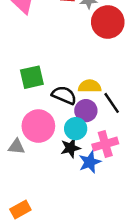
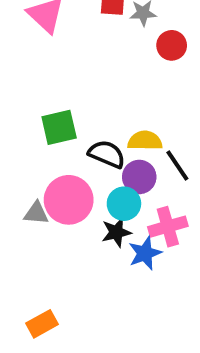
red circle: (108, 22) -> (172, 45), size x0.6
gray triangle: (17, 147) -> (36, 213), moved

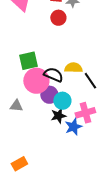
red circle: (172, 45) -> (58, 18), moved
purple circle: (139, 177) -> (49, 95), moved
pink circle: (69, 200) -> (36, 81), moved

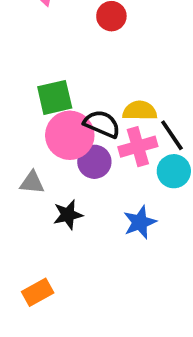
cyan circle: (62, 101) -> (174, 171), moved
pink cross: (85, 113) -> (138, 147), moved
black star: (58, 116) -> (68, 215), moved

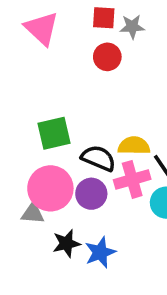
pink circle: (70, 135) -> (50, 188), moved
blue star: (140, 222) -> (100, 252), moved

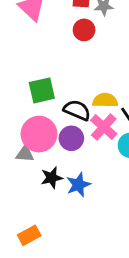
pink cross: (132, 179) -> (104, 127), turned -32

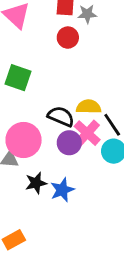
green square: (42, 90) -> (18, 78), moved, turned 32
purple circle: (71, 138) -> (69, 143), moved

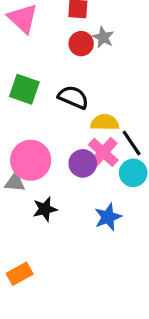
gray star: (87, 14) -> (103, 37), moved, turned 30
black semicircle: (61, 116) -> (73, 97), moved
blue star: (62, 190) -> (108, 217), moved

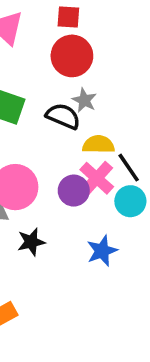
gray star: (103, 37) -> (84, 100), moved
red circle: (81, 44) -> (72, 56), size x1.5

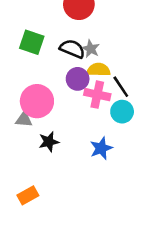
gray star: (84, 100) -> (91, 49), moved
pink cross: (97, 178) -> (97, 95), turned -30
purple circle: (74, 191) -> (78, 79), moved

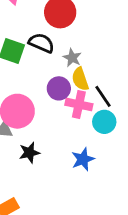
black semicircle: (72, 49) -> (41, 43), moved
yellow semicircle: (99, 70) -> (80, 79), turned -110

